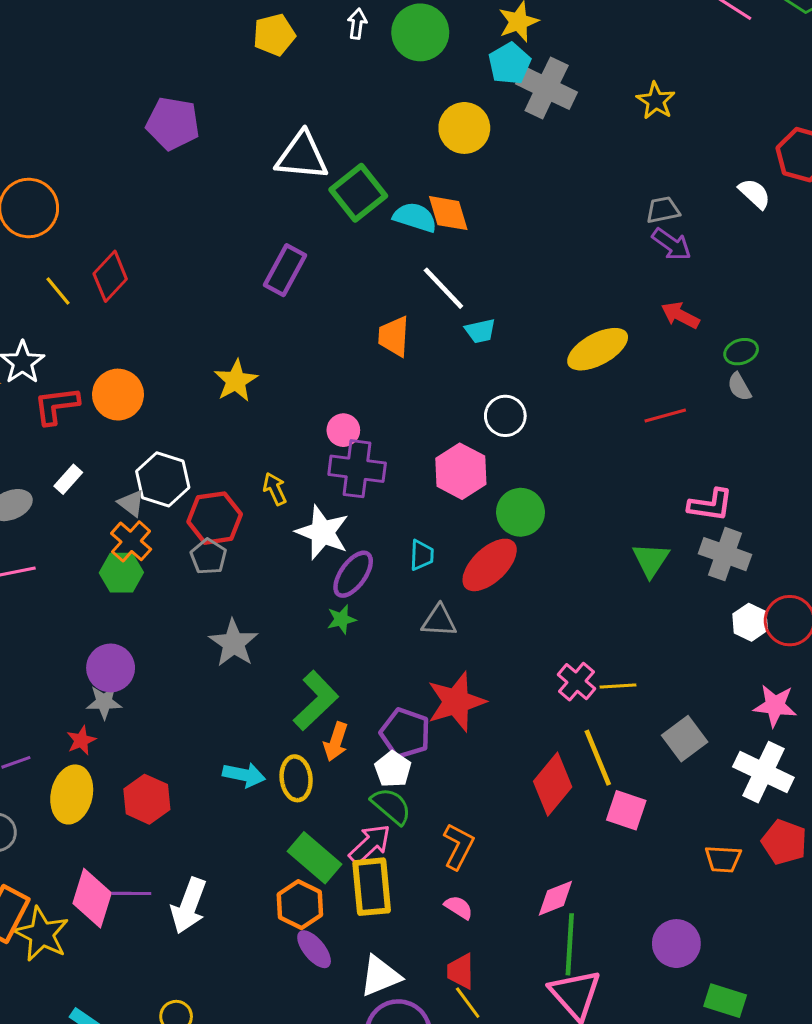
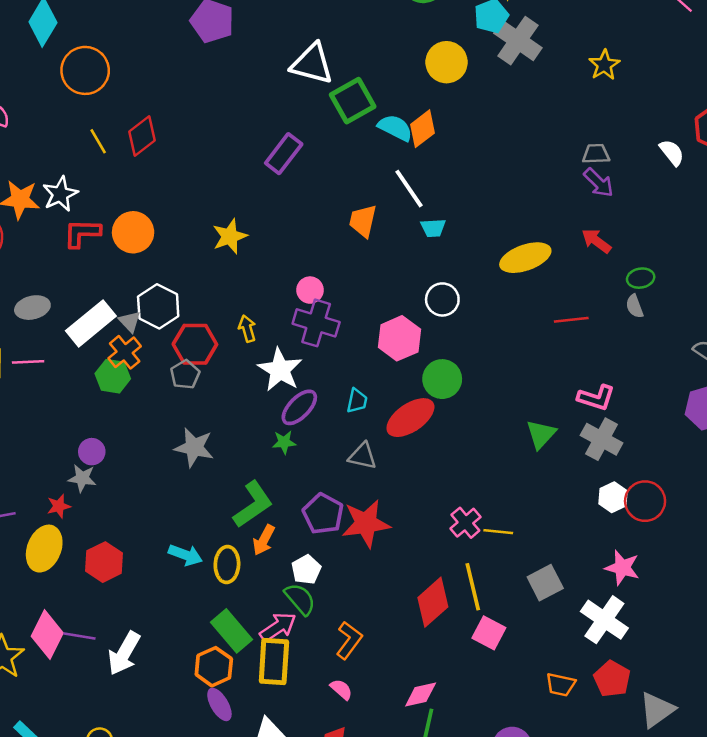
orange diamond: (448, 213) -> (423, 129), turned 60
white rectangle: (68, 479) -> (91, 323), moved, size x2.0
gray star: (234, 643) -> (194, 447), turned -30
purple circle: (111, 668) -> (92, 452), size x0.7
purple pentagon: (405, 733) -> (323, 514), moved

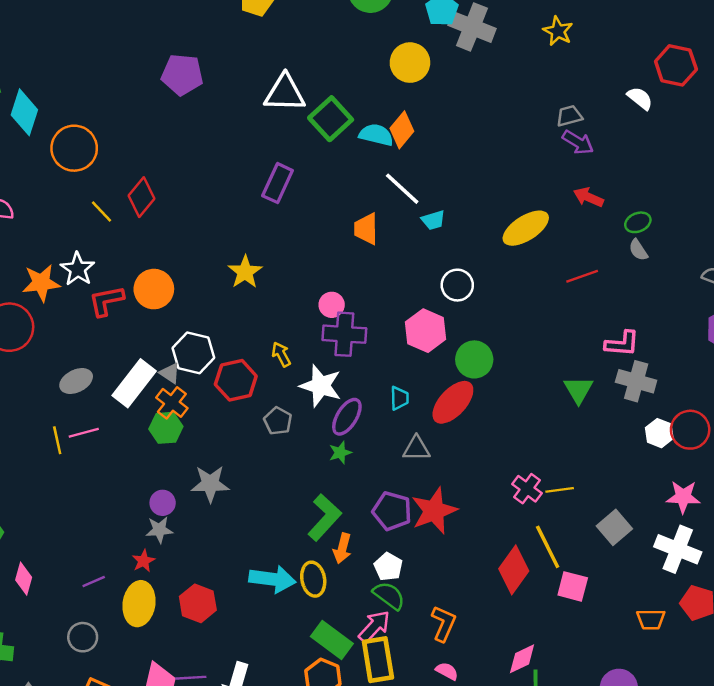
gray pentagon: (185, 375) -> (278, 421), moved
gray star: (194, 447) -> (210, 484), moved
cyan arrow: (185, 555) -> (272, 579), size x1.4

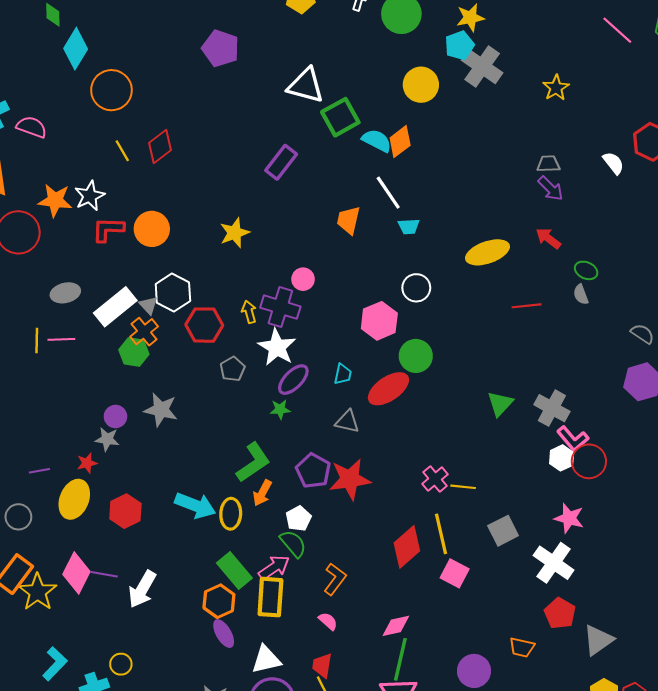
green ellipse: (638, 222) -> (586, 270), turned 35
purple cross: (344, 334) -> (280, 307), moved
pink L-shape: (622, 344) -> (573, 439), moved, turned 32
orange trapezoid: (651, 619) -> (522, 647), moved

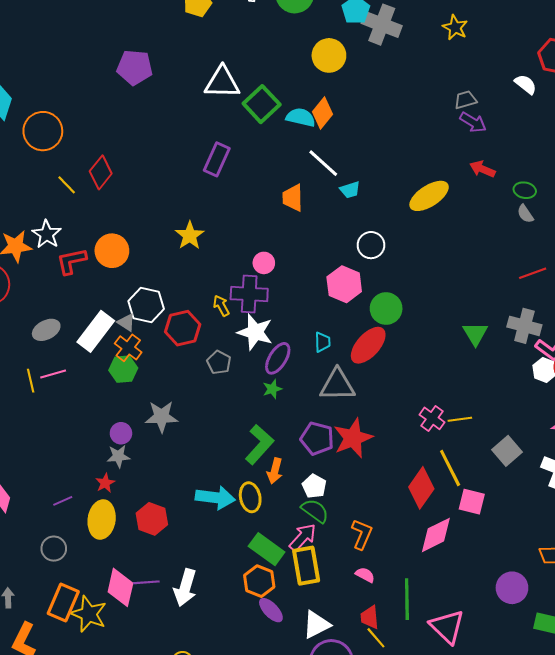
red line: (527, 306) -> (533, 273), moved
gray triangle: (347, 421) -> (337, 385), size x1.5
pink diamond: (396, 626) -> (436, 535), moved, size x1.4
green line: (400, 659) -> (407, 599), moved

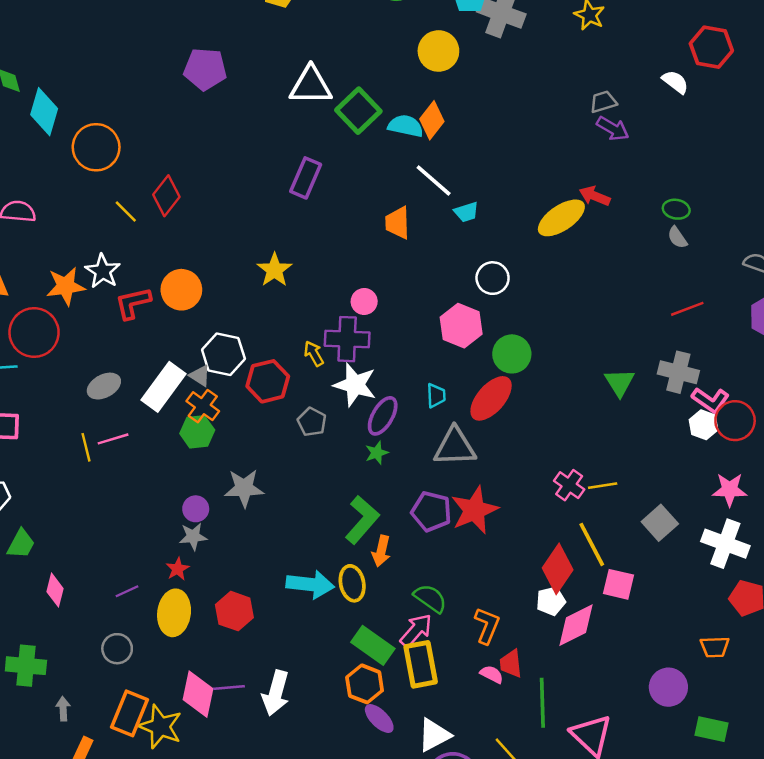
red arrow: (482, 169) -> (595, 196), moved
white pentagon: (314, 486) -> (551, 601), moved, turned 30
red trapezoid: (370, 617) -> (511, 664), moved

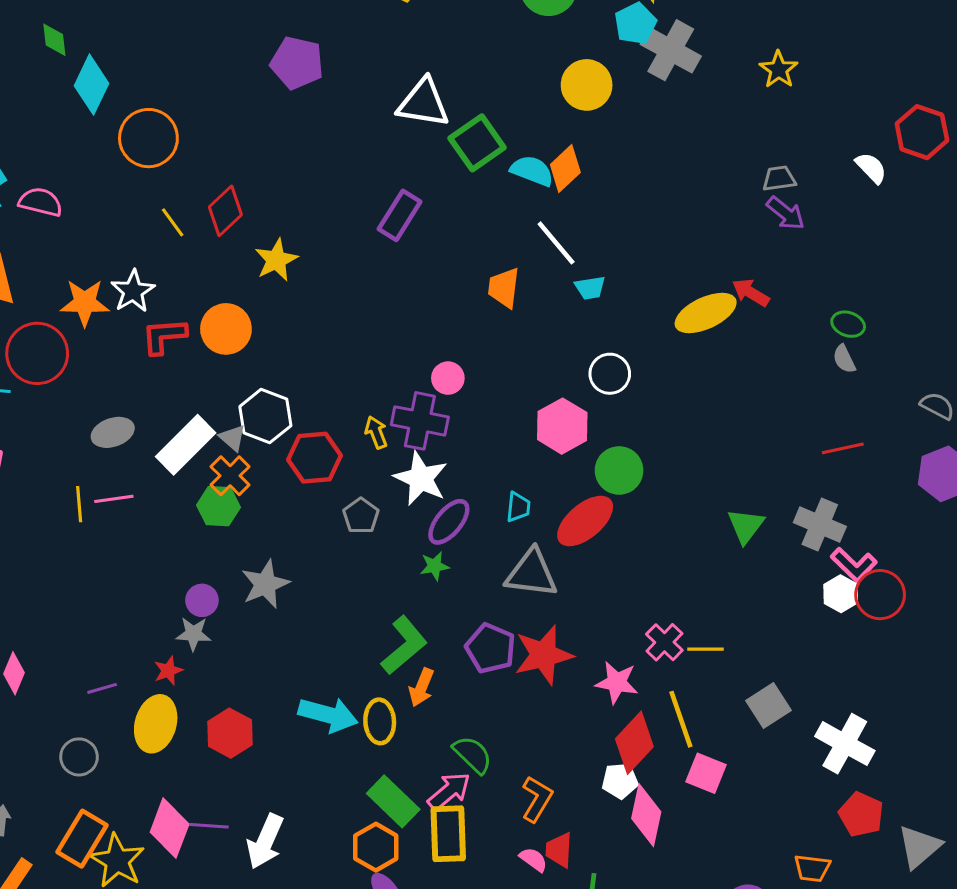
yellow star: (275, 270) -> (276, 260), moved
gray star: (244, 488) -> (265, 584), turned -30
pink star: (730, 490) -> (617, 682), moved
pink diamond: (576, 625) -> (646, 815), turned -60

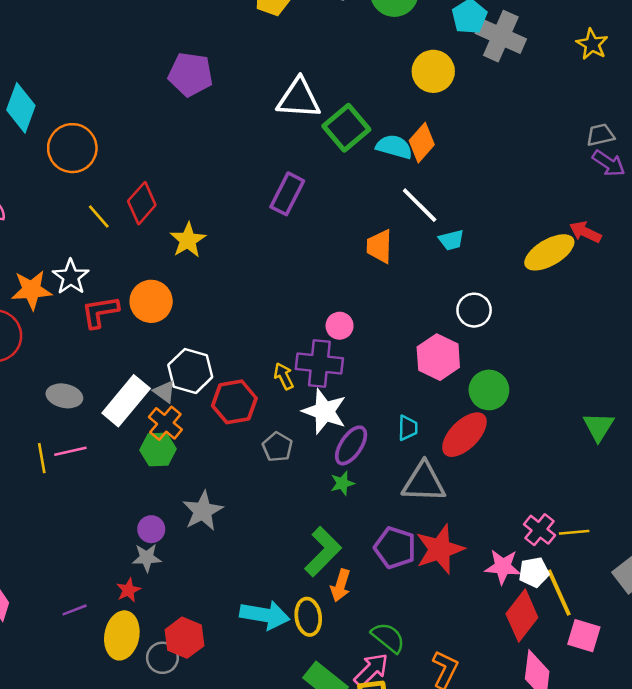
gray ellipse: (113, 432) -> (64, 396), turned 36
gray circle: (79, 757) -> (162, 658), moved
white pentagon: (620, 781) -> (534, 572), moved

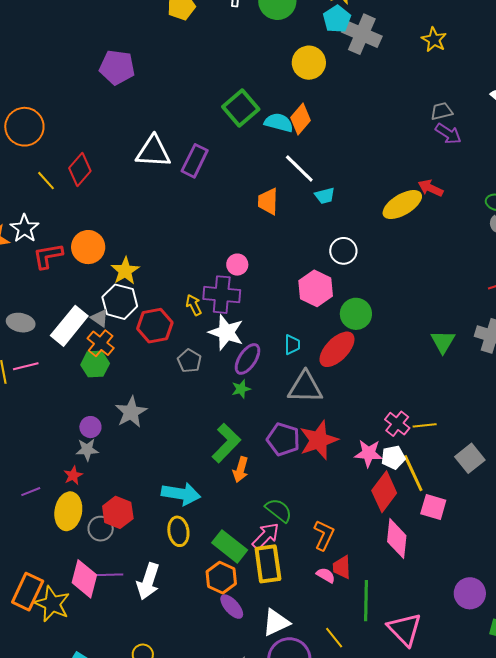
white triangle: (299, 98) -> (153, 152), moved
yellow star: (188, 240) -> (125, 271), moved
yellow ellipse: (308, 617) -> (178, 531), moved

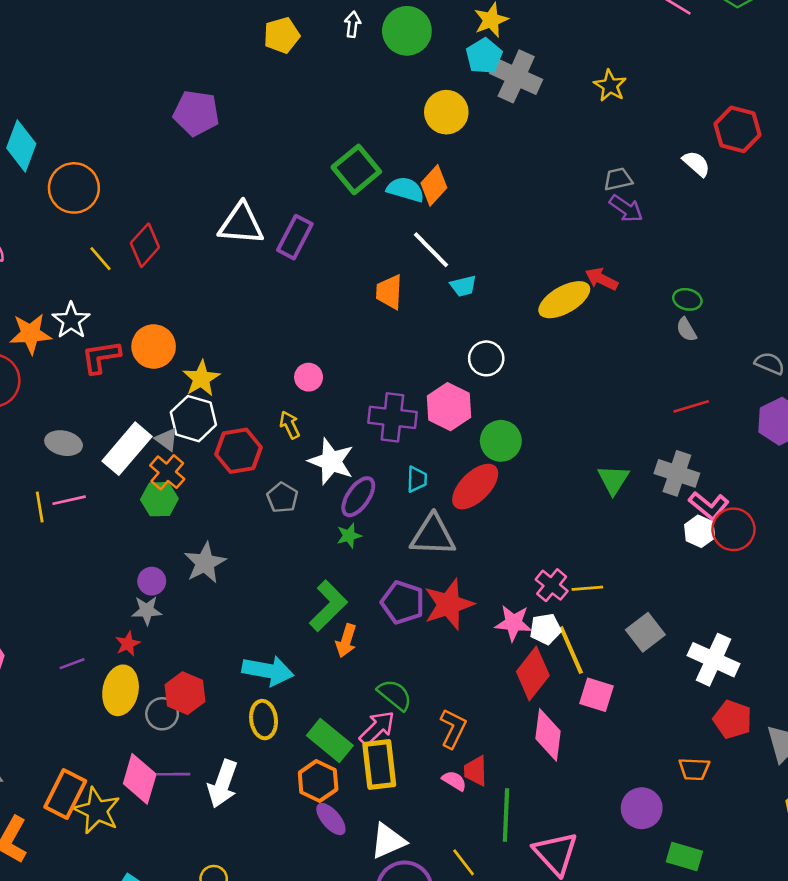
pink circle: (237, 265) -> (309, 377), moved
purple cross: (222, 295) -> (392, 417), moved

